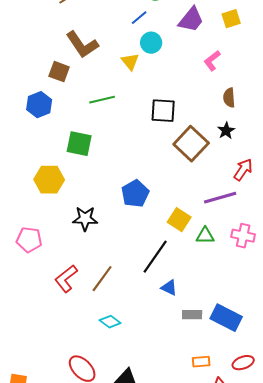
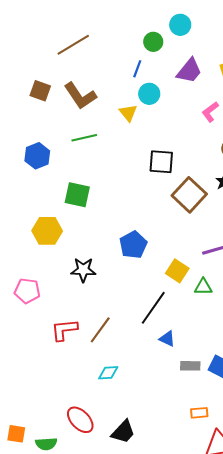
blue line: (139, 18) -> (137, 69), turned -30
brown square: (59, 72) -> (40, 91), moved
green line: (102, 100) -> (84, 138), moved
red L-shape: (66, 279) -> (64, 330), turned 32
cyan diamond: (110, 322) -> (108, 373), turned -40

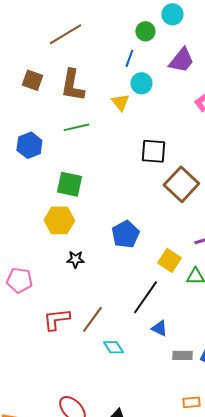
brown L-shape: (80, 96) -> (72, 85), turned 44
yellow hexagon: (47, 231) -> (59, 220), moved
black star: (83, 270) -> (75, 259), size x0.7
cyan diamond: (108, 373) -> (113, 347), moved, turned 60

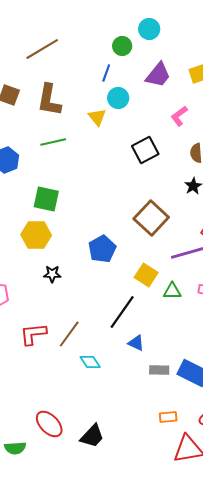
black square: (153, 151) -> (145, 150), moved, turned -32
brown square: (181, 184) -> (151, 218), moved

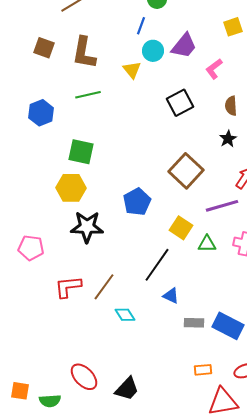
purple trapezoid: (158, 75) -> (184, 46), moved
black star: (52, 274) -> (87, 227), size x1.8

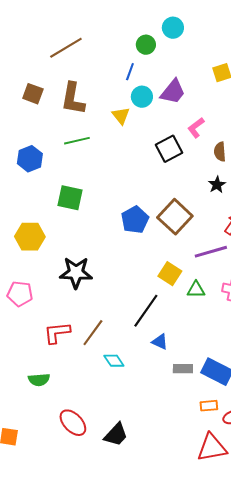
pink L-shape: (214, 69) -> (196, 128), moved
yellow hexagon: (71, 188) -> (30, 237), moved
blue pentagon: (137, 202) -> (135, 220), moved
orange rectangle: (203, 370) -> (209, 406), moved
green semicircle: (50, 401) -> (39, 380), moved

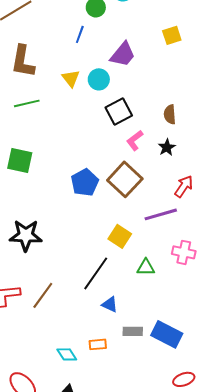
cyan circle: (142, 97) -> (99, 79), moved
pink L-shape: (196, 128) -> (135, 140), moved
green triangle: (196, 290) -> (146, 267), moved
cyan diamond: (114, 361) -> (67, 354), moved
orange rectangle: (209, 406) -> (98, 344), moved

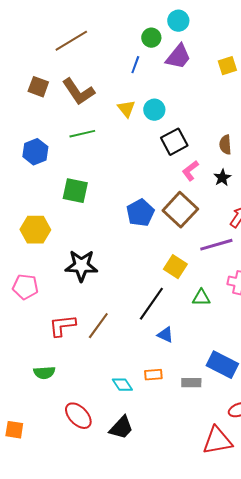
purple trapezoid: (123, 54) -> (178, 57), moved
brown L-shape: (23, 61) -> (78, 92), turned -44
gray rectangle: (133, 331) -> (191, 383), moved

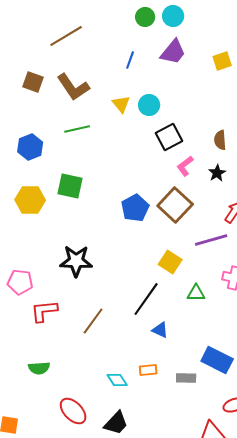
green circle: (151, 38) -> (145, 17), moved
yellow hexagon: (35, 230) -> (30, 200), moved
red L-shape: (62, 326) -> (44, 311), moved

